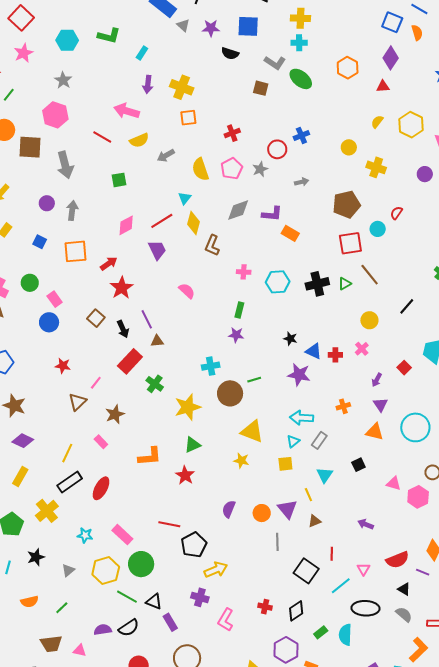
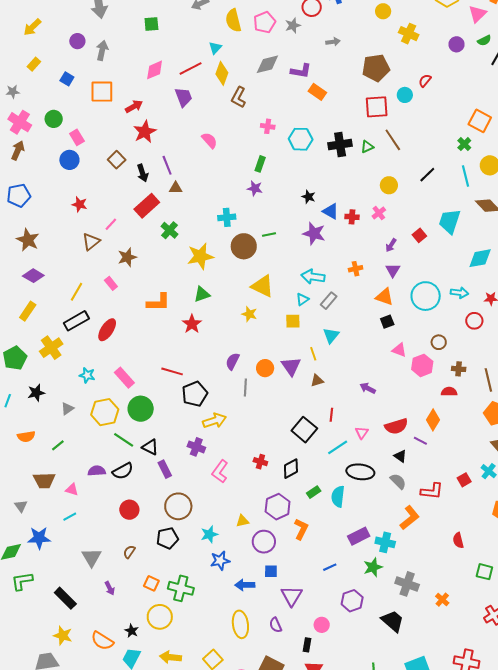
black square: (358, 465) -> (387, 322), moved
gray line: (277, 542) -> (245, 387), moved

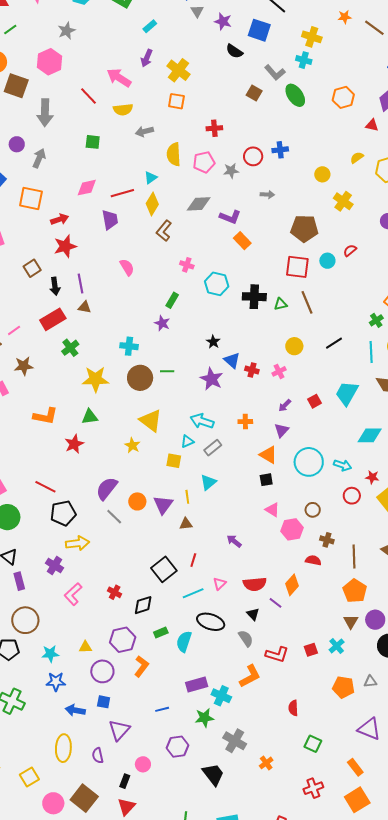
purple semicircle: (233, 361) -> (107, 488), size x1.4
gray line: (245, 387) -> (114, 517), turned -60

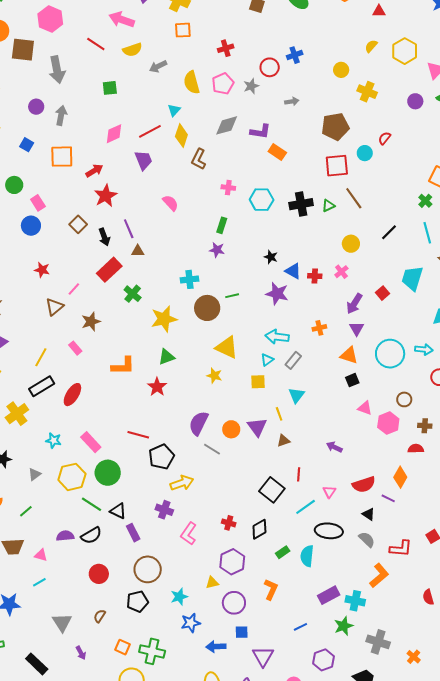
purple arrow: (285, 405) -> (354, 304), size x1.5
purple hexagon: (123, 640) -> (232, 562), moved

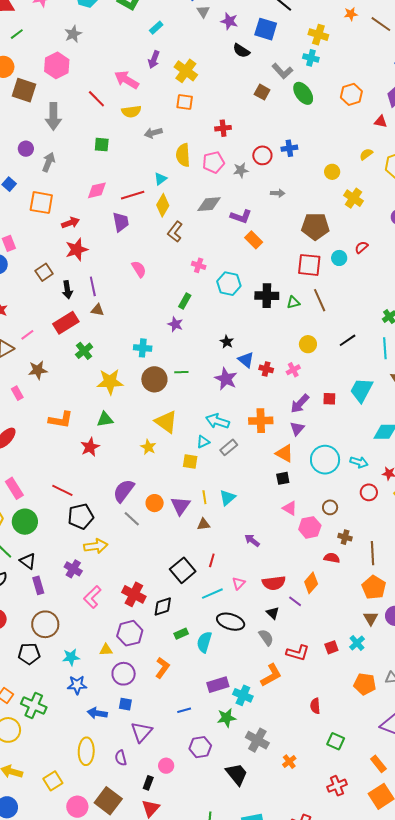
red square: (383, 293) -> (329, 399), turned 32
orange cross: (319, 328) -> (261, 421), size x1.6
cyan triangle: (296, 395) -> (227, 498), moved
red cross: (229, 523) -> (134, 594), size x1.6

